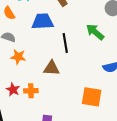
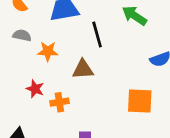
orange star: (18, 57) -> (48, 51), moved
red star: (13, 90) -> (35, 89), moved

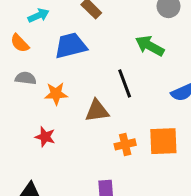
black line: (97, 34) -> (125, 83), moved
orange cross: (59, 102) -> (125, 144), moved

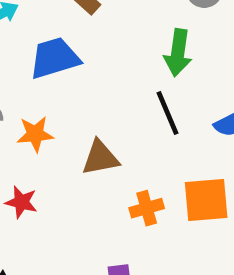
green arrow: (150, 46) -> (178, 53), turned -108
black line: (125, 83) -> (167, 113), moved

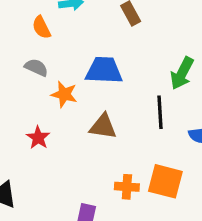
blue trapezoid: (55, 58) -> (104, 70), moved
orange cross: (147, 208) -> (127, 187), moved

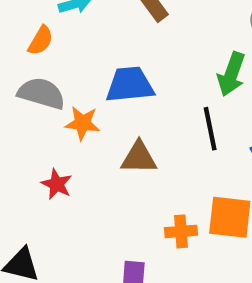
orange semicircle: (41, 27) -> (41, 41), turned -115
gray semicircle: (36, 67) -> (41, 93), size x1.5

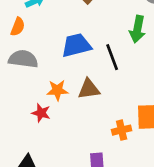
orange star: (82, 123) -> (57, 90), moved
black line: (210, 129) -> (112, 57), moved

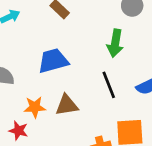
black line: (112, 57) -> (109, 85), moved

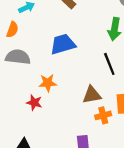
brown triangle: (67, 105) -> (92, 95), moved

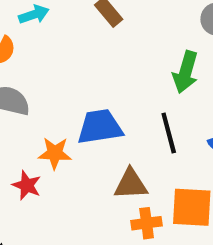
blue trapezoid: (63, 44) -> (100, 127), moved

